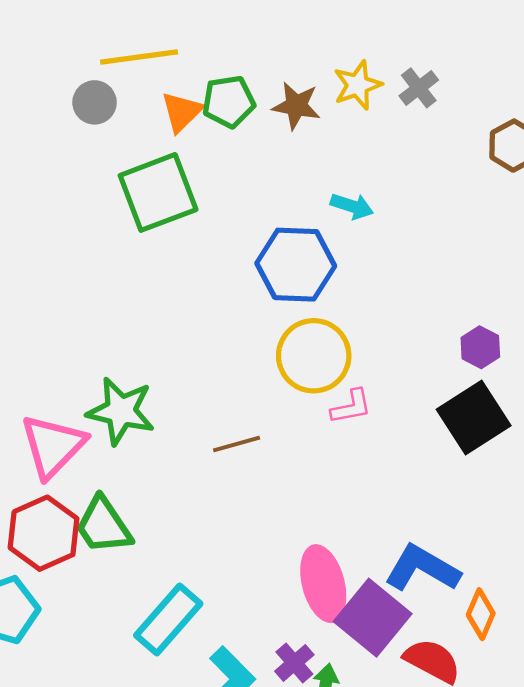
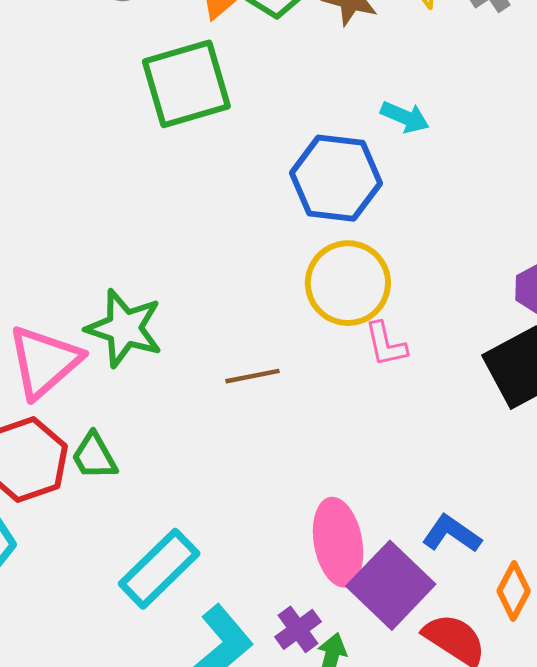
pink L-shape: (351, 407) -> (386, 344), turned 84
green trapezoid: (103, 526) -> (94, 456), size x0.7
blue L-shape: (422, 568) -> (452, 534), size x0.7

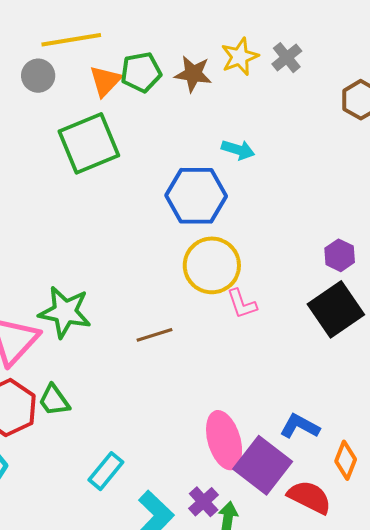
cyan rectangle: (159, 569) -> (106, 471), size x0.7

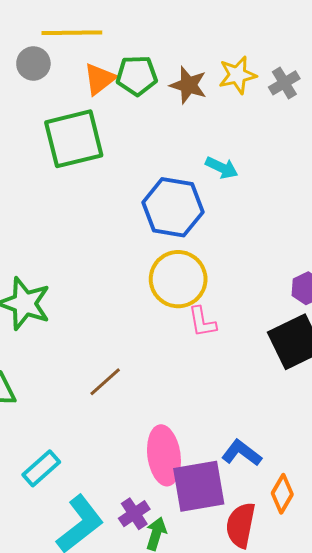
brown line: (154, 335) -> (105, 382), moved, turned -33
purple square: (263, 465) -> (199, 486), turned 34
red semicircle: (310, 497) -> (241, 525), turned -114

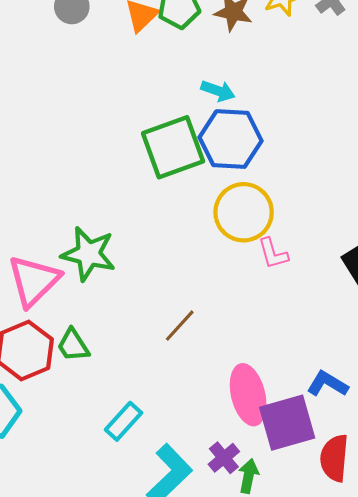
green square: (74, 139) -> (173, 147), moved
cyan arrow: (222, 168) -> (218, 91), moved

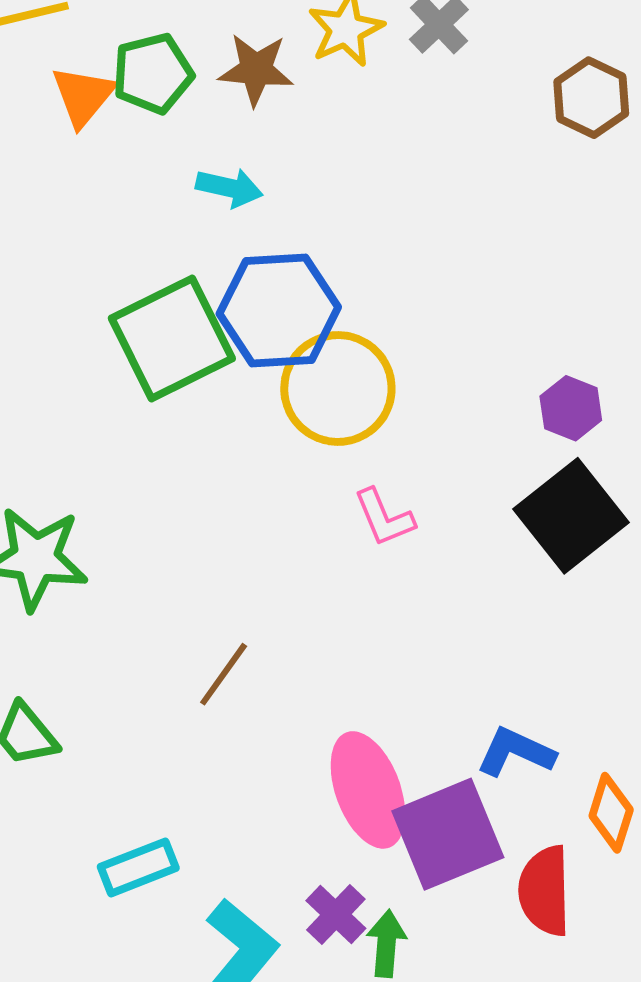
cyan arrow: (218, 91) -> (229, 188), moved
yellow circle: (244, 212) -> (338, 388), moved
cyan rectangle: (124, 421) -> (138, 867), turned 33

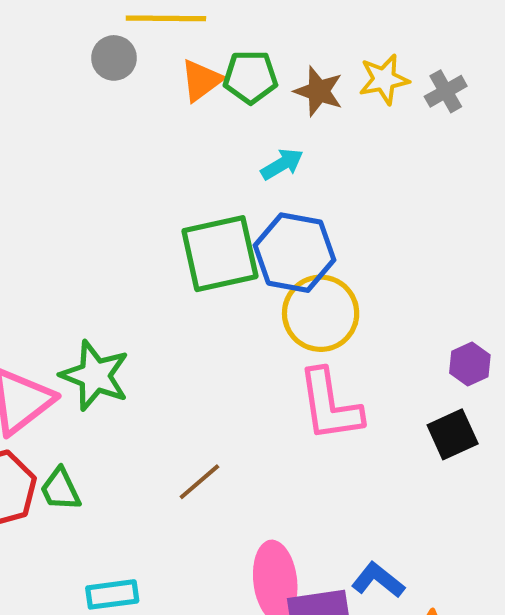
cyan arrow: (229, 188) -> (282, 164), turned -57
black square: (571, 516) -> (453, 434), size x0.7
pink L-shape: (384, 518) -> (330, 405), size x1.8

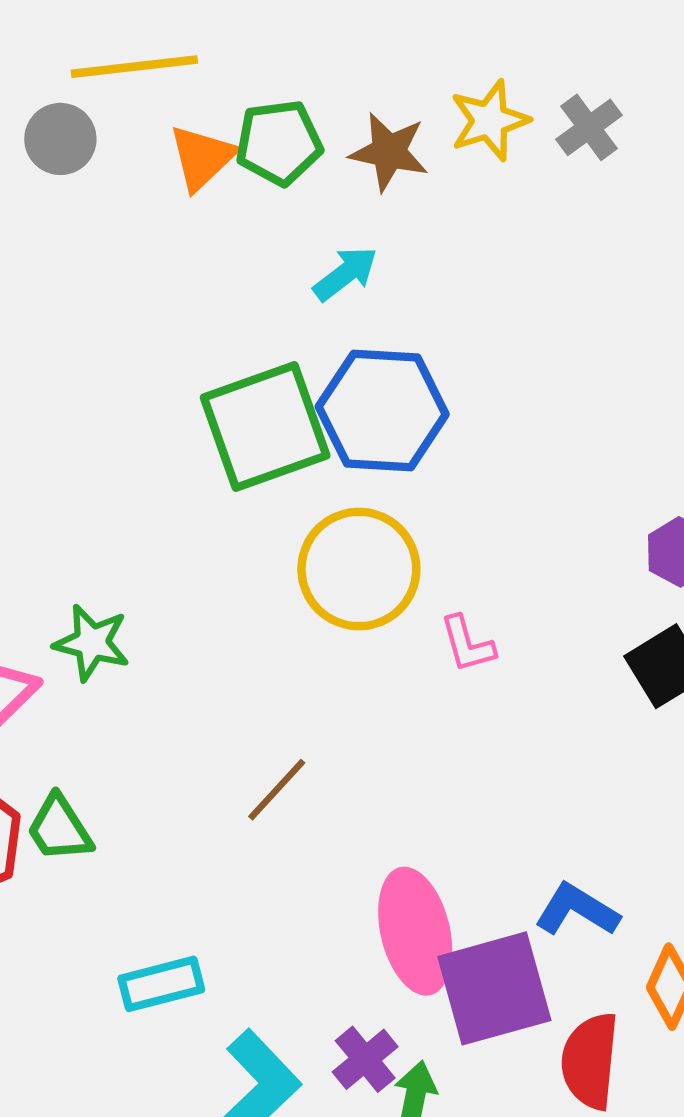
yellow circle: (321, 313) -> (359, 569), moved
green star: (95, 376) -> (92, 643), size x0.7
pink L-shape: (330, 405) -> (467, 644), size x0.5

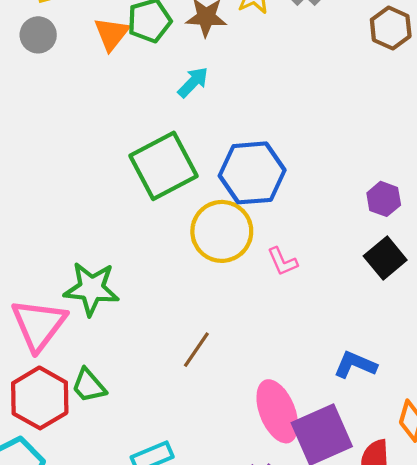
blue hexagon: (382, 410) -> (252, 173), moved
green star: (92, 643) -> (91, 289), size x1.4
blue L-shape: (577, 910) -> (355, 365), moved

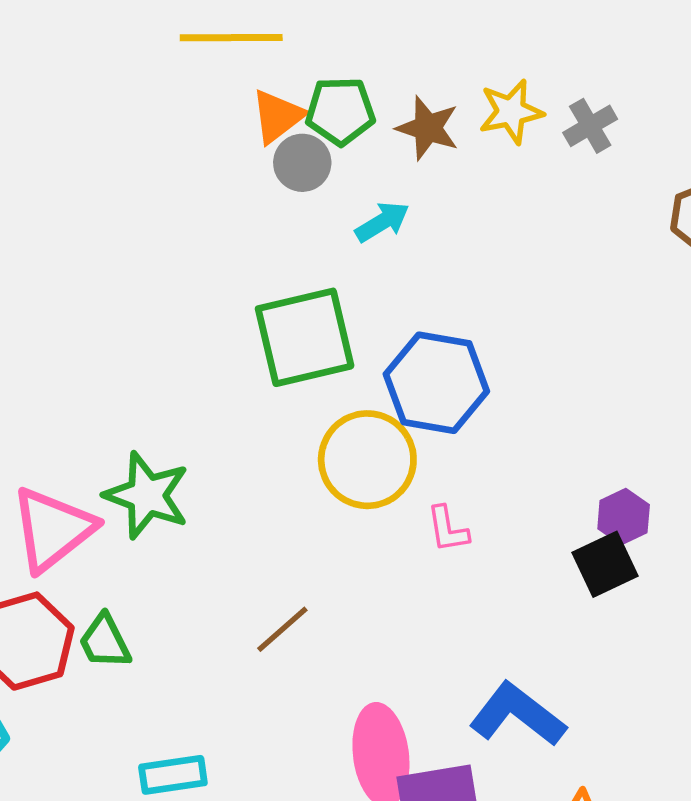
gray circle: (38, 35) -> (302, 163), moved
purple hexagon: (384, 199) -> (624, 517), moved
blue L-shape: (355, 365) -> (517, 715), size x1.4

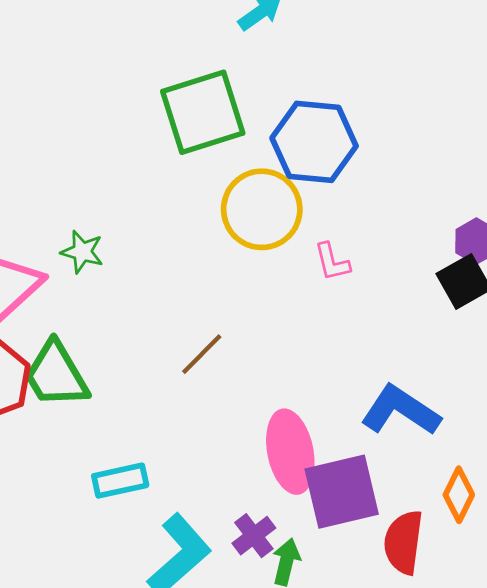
green star: (147, 495) -> (82, 252), size x0.6
green trapezoid: (105, 641) -> (56, 375), size x1.5

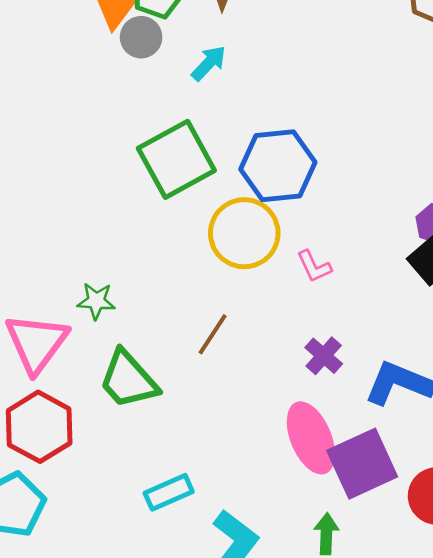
brown line: (202, 354) -> (213, 334), moved
green trapezoid: (56, 375) -> (128, 380), moved
purple cross: (254, 536) -> (324, 356), moved

